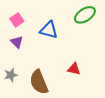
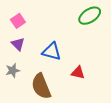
blue triangle: (49, 30) -> (52, 51), moved
gray star: (11, 75) -> (13, 70), moved

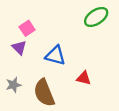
pink square: (18, 21) -> (27, 28), moved
gray star: (13, 70) -> (14, 85), moved

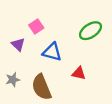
green ellipse: (96, 17) -> (90, 31), moved
pink square: (27, 28) -> (36, 26), moved

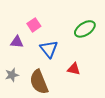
purple triangle: (18, 44) -> (17, 42), turned -40
blue triangle: (52, 52) -> (49, 49), turned 36

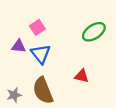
blue triangle: (49, 49) -> (41, 54), moved
gray star: (12, 75) -> (14, 95), moved

